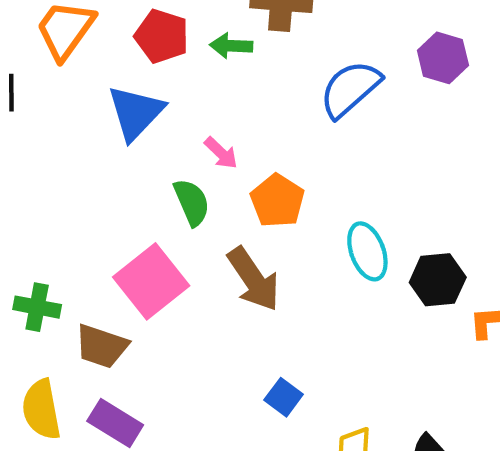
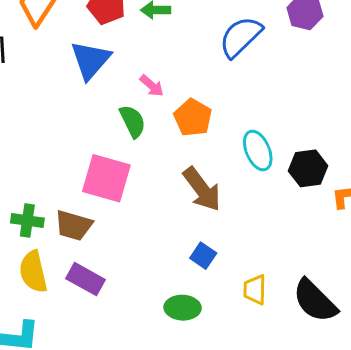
brown arrow: (254, 279) -> (202, 189), moved
pink square: (151, 281) -> (106, 178), turned -33
green cross: (37, 307) -> (27, 220), moved

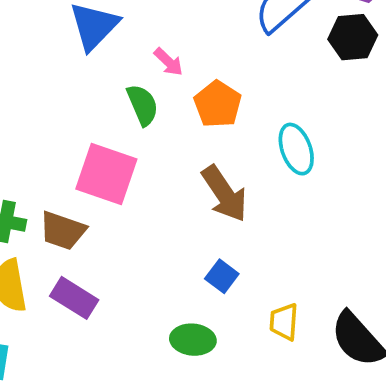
black hexagon: (308, 168) -> (353, 37), moved

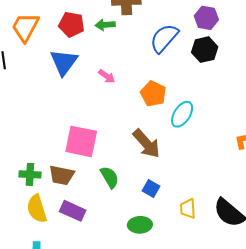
orange pentagon: (218, 104) -> (153, 94), moved
green semicircle: (143, 105) -> (110, 177), moved
cyan ellipse: (296, 149) -> (182, 114), turned 60

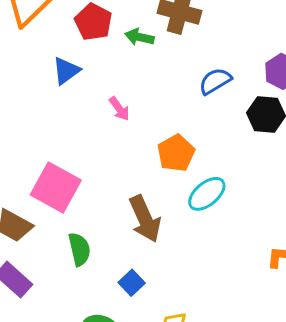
blue semicircle: (164, 38) -> (215, 81), size x0.7
blue triangle: (64, 62) -> (66, 71), size x0.7

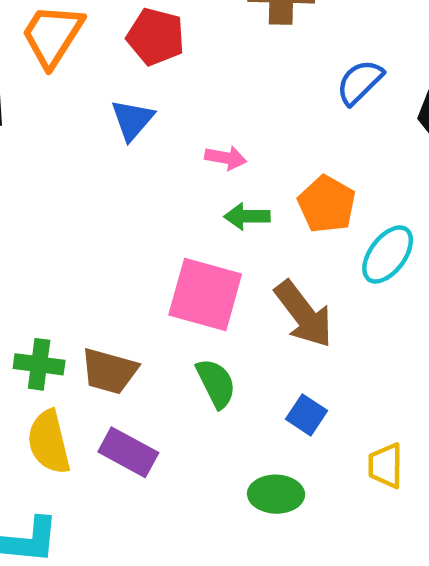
green arrow: (139, 37) -> (247, 216), moved
pink arrow: (119, 109) -> (226, 158), turned -30
pink square: (56, 188) -> (205, 294), moved

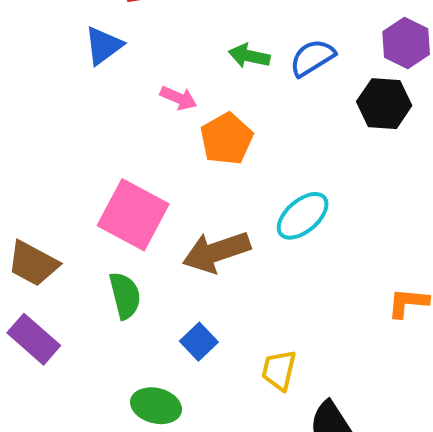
orange pentagon: (327, 204) -> (226, 139), moved
green arrow: (247, 216) -> (249, 56), moved
brown arrow: (304, 314) -> (216, 252), turned 96
yellow trapezoid: (385, 466) -> (279, 370), moved

